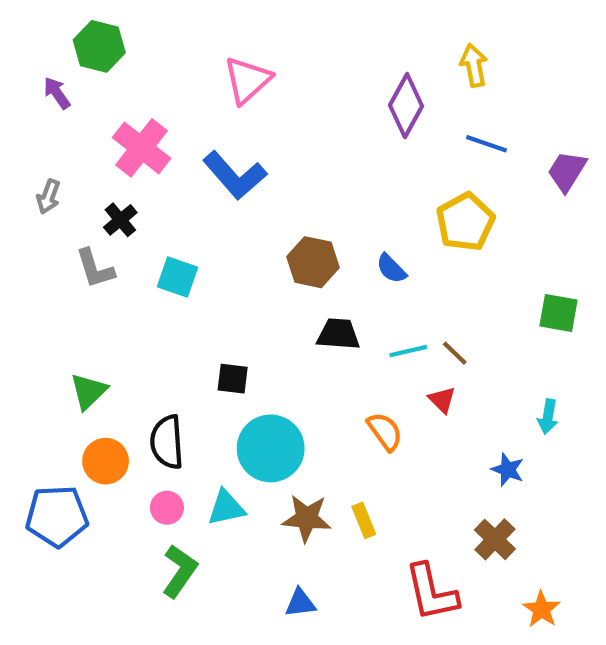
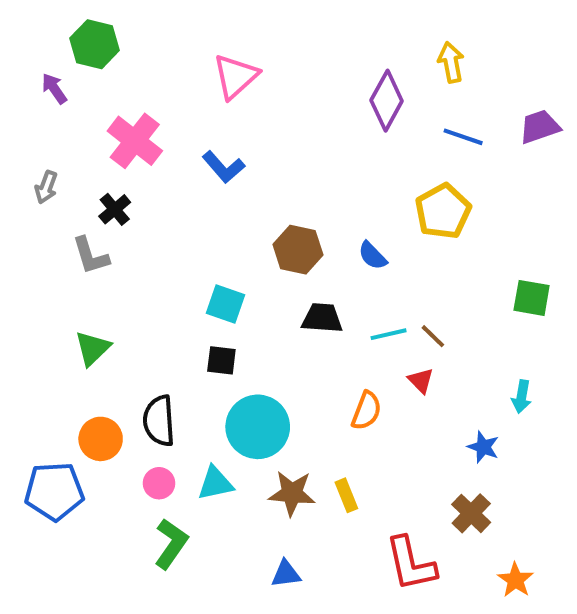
purple trapezoid: (567, 171) -> (540, 127), moved, turned 39
blue L-shape: (235, 175) -> (223, 167), size x0.7
cyan square: (178, 277) -> (225, 304), moved
green triangle: (89, 391) -> (93, 348), moved
orange semicircle: (385, 431) -> (366, 411), turned 57

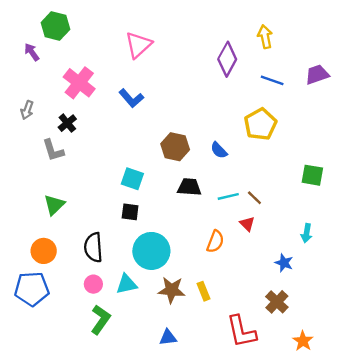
orange circle: (101, 439) -> (44, 251), moved

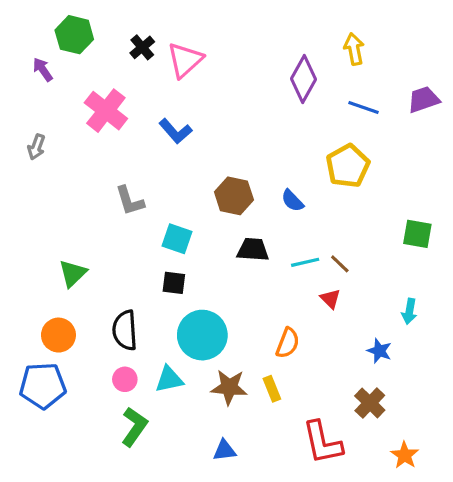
black cross: (67, 123) -> (142, 47), moved
gray L-shape: (53, 150) -> (130, 201), moved
orange semicircle: (215, 241) -> (288, 343), moved

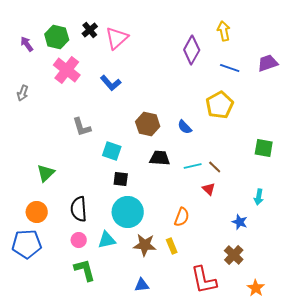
green hexagon: (74, 35) -> (57, 37), moved
black square: (174, 283) -> (121, 179), moved
green L-shape: (134, 427) -> (85, 270), turned -50

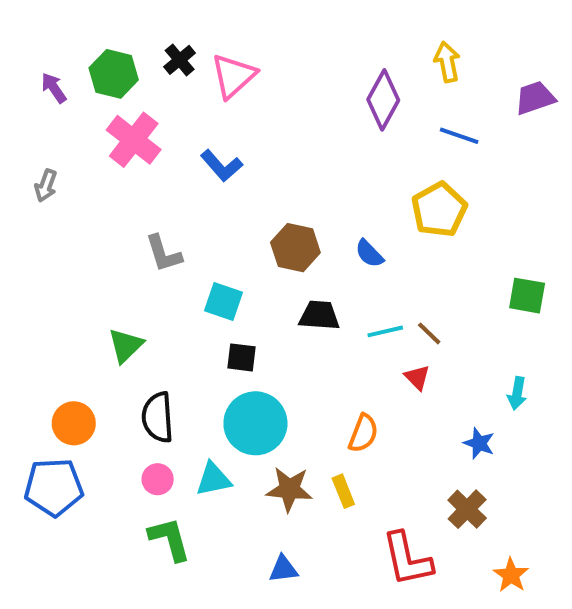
purple trapezoid: (268, 63) -> (535, 98), moved
green triangle: (46, 173) -> (126, 345), moved

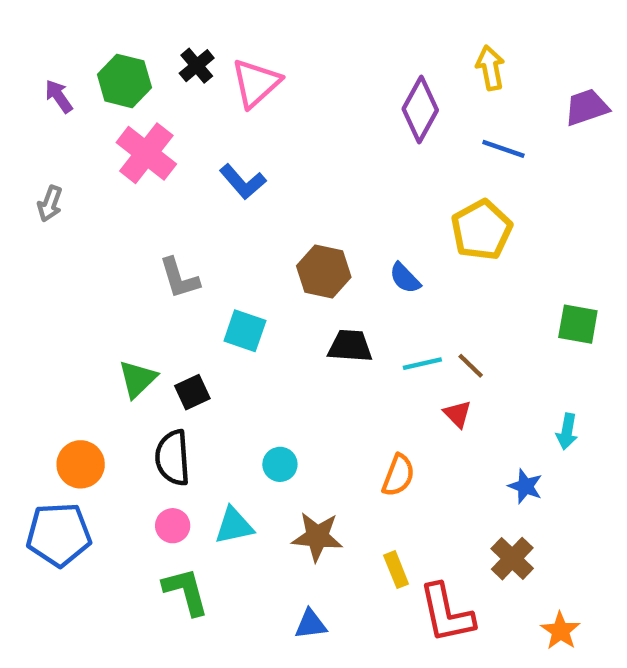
black square: (241, 357) -> (192, 392), moved, turned -32
cyan circle: (255, 423) -> (280, 464), size x0.5
yellow rectangle: (343, 491) -> (396, 570), moved

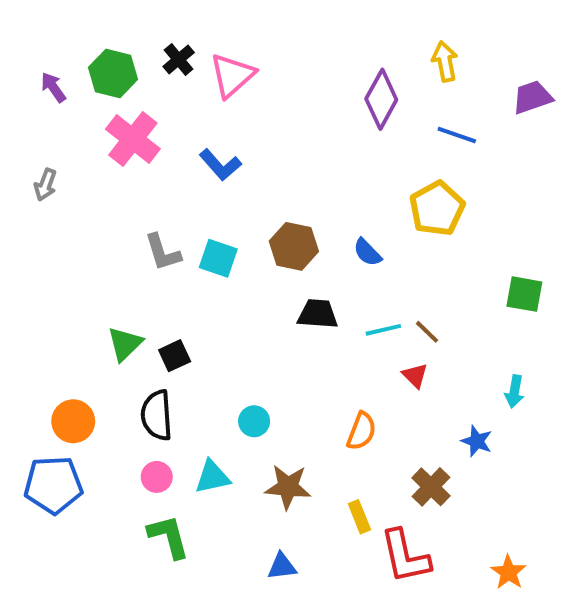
cyan square: (245, 331) -> (218, 258), moved
brown cross: (512, 559) -> (431, 487), moved

